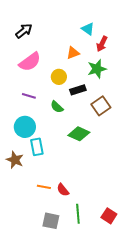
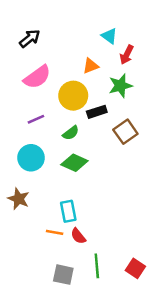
yellow circle: (59, 77) -> (73, 96), size x1.5
purple line: (29, 96) -> (36, 119), turned -40
green semicircle: (57, 107) -> (71, 133), turned -80
green diamond: (79, 134) -> (74, 163), moved
cyan rectangle: (37, 147) -> (68, 211), moved

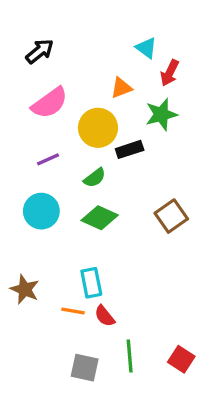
brown square: (125, 132) -> (171, 216), moved
brown star: (19, 199) -> (25, 289), moved

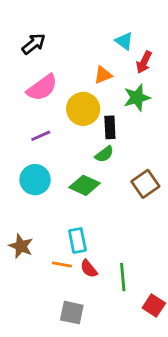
black rectangle: (130, 149) -> (110, 127), turned -75
green semicircle: (95, 178) -> (104, 154), moved
green line: (130, 356) -> (123, 277), moved

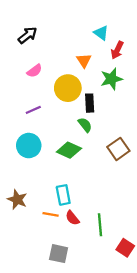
orange triangle: (103, 75) -> (84, 61), turned -42
pink semicircle: (42, 88) -> (34, 71), size x0.6
green semicircle: (104, 154) -> (85, 125), turned -91

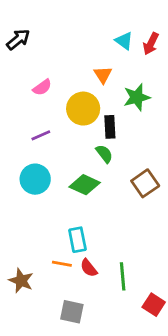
black arrow: (28, 35) -> (18, 39), moved
red arrow: (117, 50) -> (151, 44), moved
brown star: (17, 200) -> (21, 281), moved

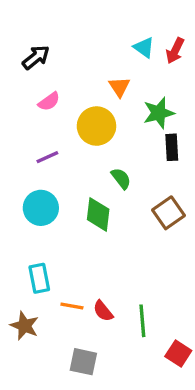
black arrow: (18, 39) -> (36, 57), moved
black rectangle: (110, 127) -> (172, 147), moved
green diamond: (85, 185) -> (98, 214), turned 72
cyan rectangle: (77, 240) -> (39, 278), moved

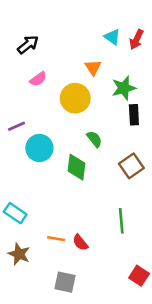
purple line: (47, 157) -> (16, 126), moved
cyan circle: (41, 208) -> (39, 148), moved
cyan rectangle: (39, 278) -> (15, 213), moved, turned -45
green line: (142, 321) -> (121, 221), moved

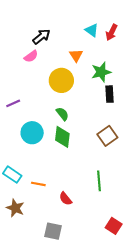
black arrow: (28, 45) -> (41, 36), moved
pink semicircle: (38, 79) -> (31, 56), moved
green semicircle: (94, 139) -> (62, 114), moved
cyan circle: (39, 148) -> (32, 133), moved
orange line: (56, 239) -> (38, 184), moved

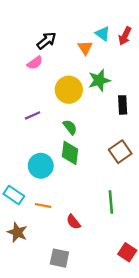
orange triangle: (76, 55) -> (85, 48), moved
green star: (101, 72) -> (99, 80), moved
purple line: (13, 103) -> (33, 115), moved
cyan circle: (32, 133) -> (41, 166), moved

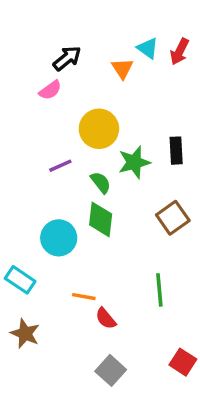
green star: (99, 80) -> (134, 162), moved
purple line: (33, 115) -> (60, 166), moved
orange line: (43, 205) -> (84, 297), moved
gray square: (59, 258) -> (111, 370), moved, turned 30

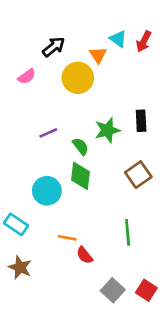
pink semicircle: (50, 90) -> (27, 76), moved
yellow circle: (99, 129) -> (78, 78), moved
gray square: (111, 370) -> (113, 290), moved

